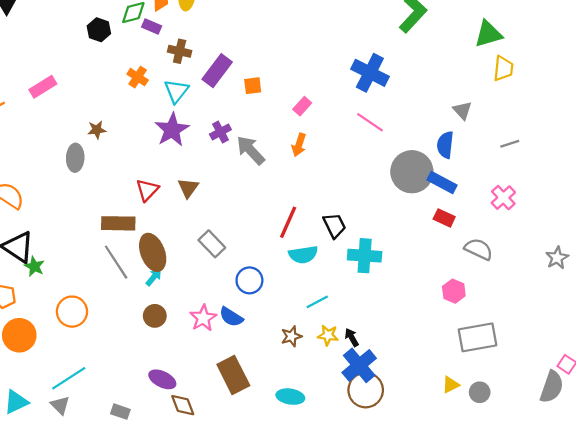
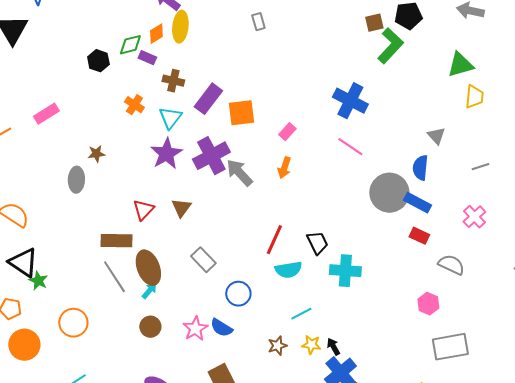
orange square: (253, 86) -> (241, 113), size x1.6
purple cross: (220, 132) -> (211, 156), size x1.8

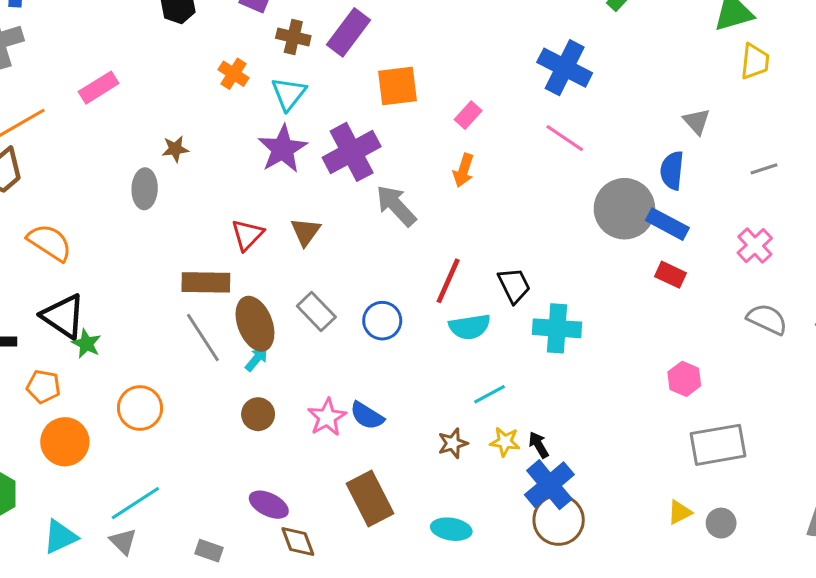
purple rectangle: (208, 99) -> (349, 32), moved
gray arrow: (239, 173) -> (396, 206), moved
gray rectangle: (203, 260) -> (316, 311), moved
gray semicircle: (451, 265) -> (767, 319), moved
blue circle: (238, 294) -> (382, 321), moved

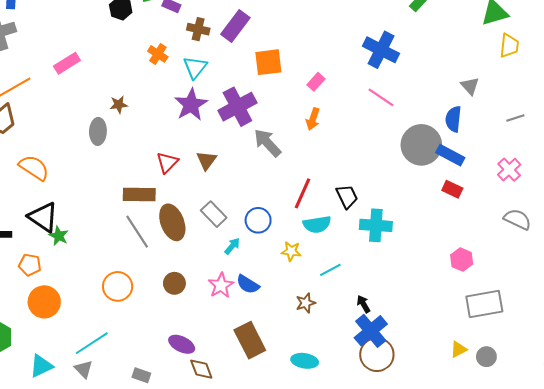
cyan arrow: (257, 359) -> (232, 246), moved
orange circle: (140, 408) -> (118, 286), moved
yellow star: (505, 442) -> (291, 251), moved

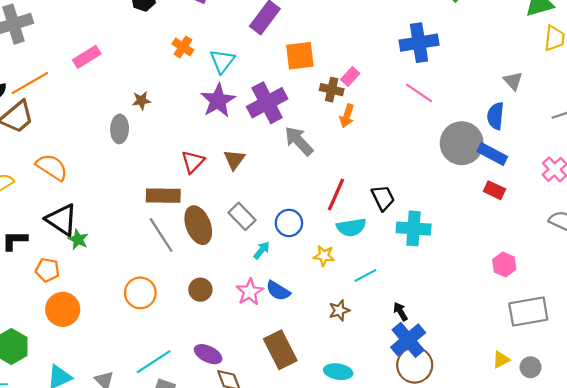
brown cross: (198, 29) -> (332, 90), moved
blue cross: (381, 50) -> (419, 43), turned -36
cyan line: (92, 343) -> (153, 362), moved

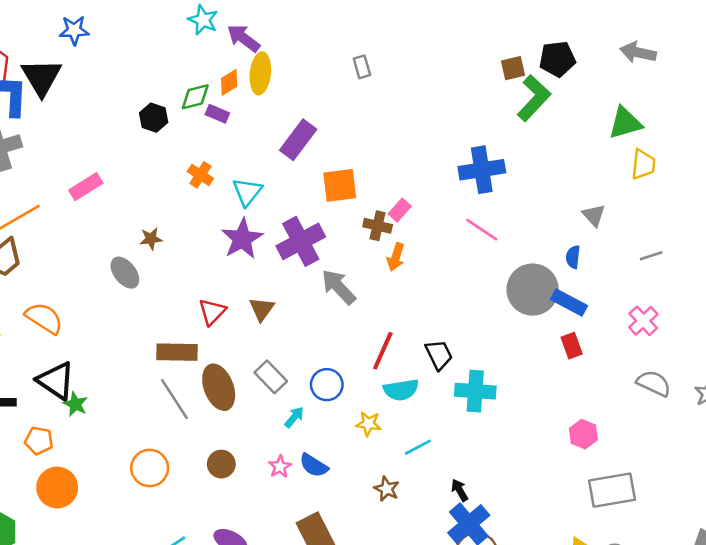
blue semicircle: (496, 116) -> (573, 257), size x0.7
gray ellipse: (120, 129) -> (125, 273), turned -40
red rectangle: (494, 190) -> (572, 346), turned 45
pink star: (250, 292) -> (280, 467), size x0.7
brown star: (339, 310) -> (387, 489), turned -30

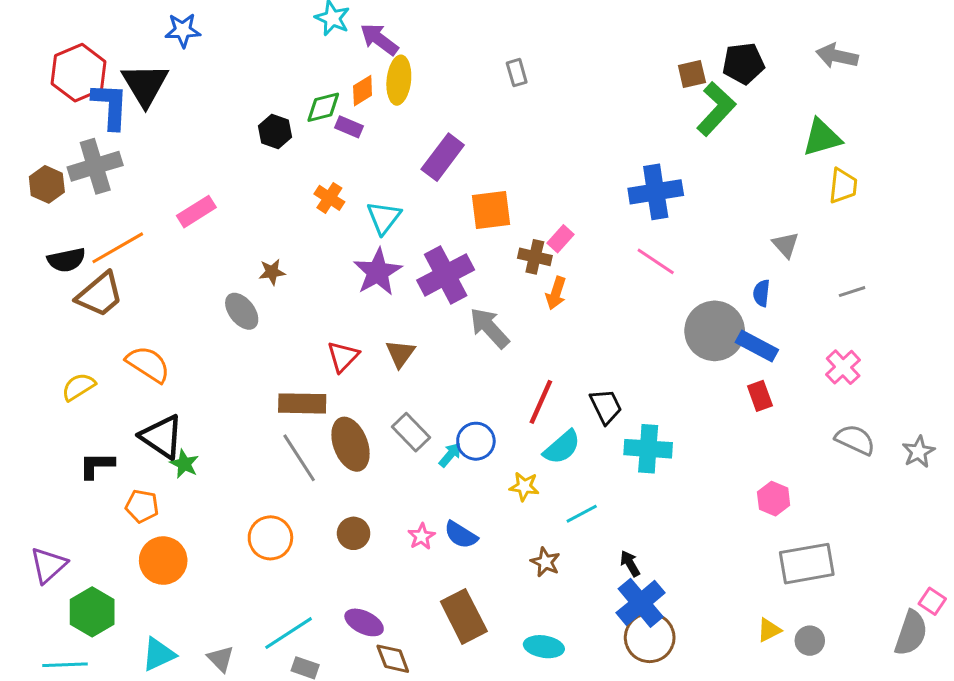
cyan semicircle: (401, 390) -> (562, 447), turned -32
cyan arrow: (294, 417) -> (450, 455), moved

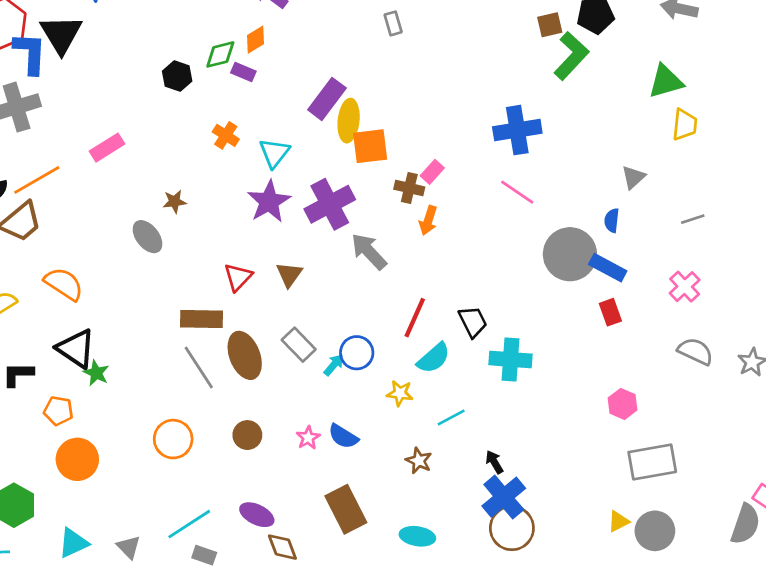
yellow ellipse: (399, 80) -> (349, 121), moved
gray triangle: (786, 245) -> (633, 177), turned 30
gray circle: (810, 641) -> (655, 531), size x1.5

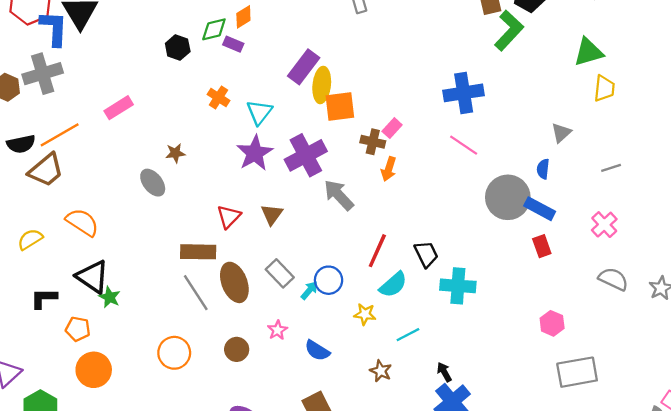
pink star: (308, 438) -> (277, 330), moved

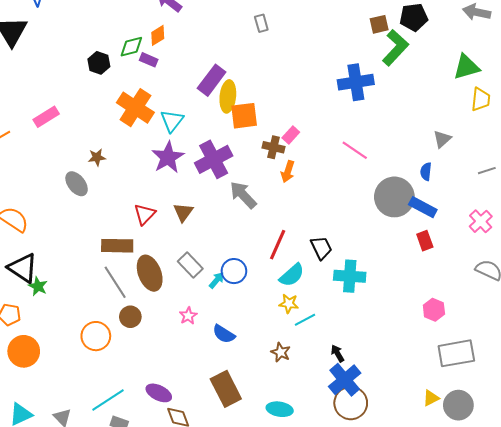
blue cross: (464, 93) -> (356, 82), moved
orange cross: (218, 97) -> (135, 108), size x1.8
yellow star: (365, 314) -> (289, 304), moved
brown circle: (237, 349) -> (130, 317), moved

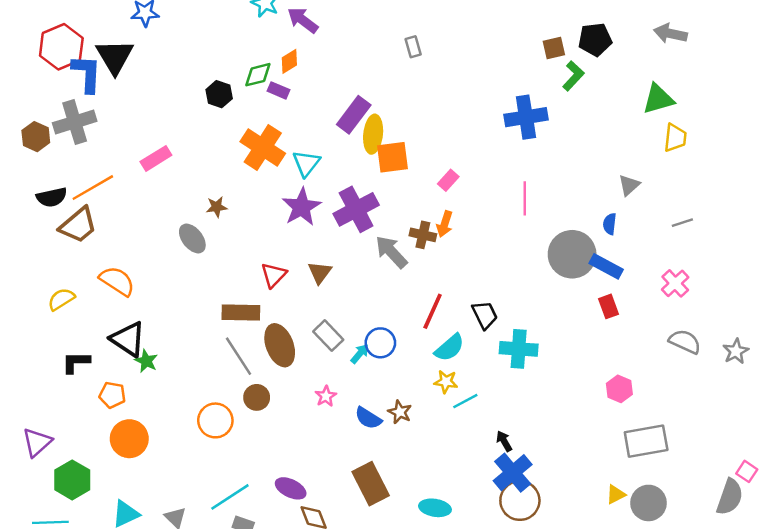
green L-shape: (395, 48) -> (573, 76), size x0.7
brown cross: (274, 147) -> (423, 235), moved
pink line: (355, 150) -> (525, 198), turned 56
brown star: (281, 352) -> (400, 412), moved

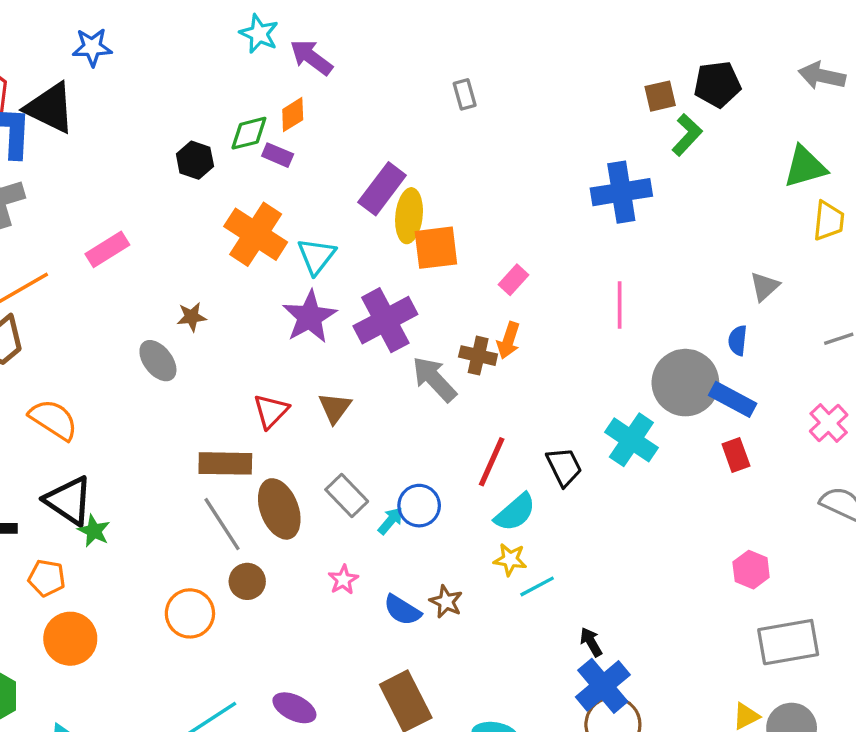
black triangle: (115, 57) -> (50, 108), turned -33
cyan cross: (519, 349) -> (631, 440), moved, turned 30

